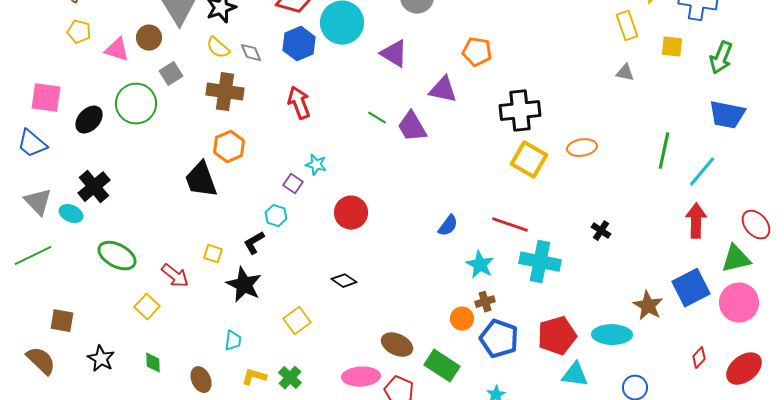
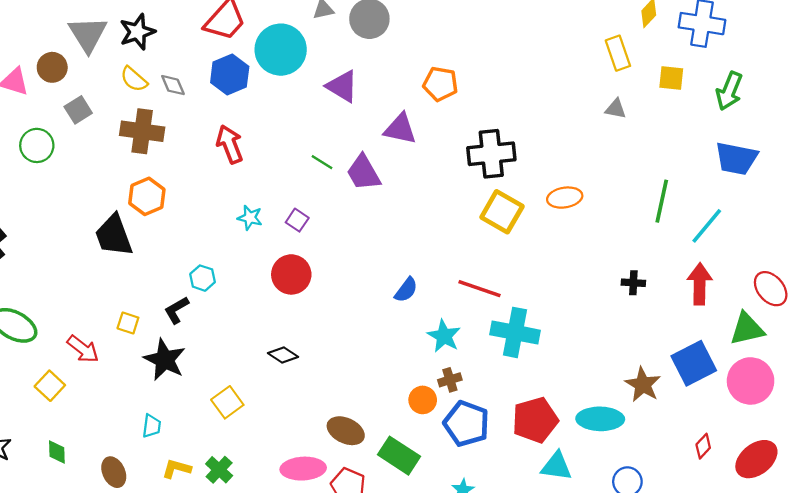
green circle: (136, 104) -> (37, 145), size x0.7
purple square: (293, 184) -> (297, 220), moved
black cross: (601, 231) -> (633, 283), moved, turned -30

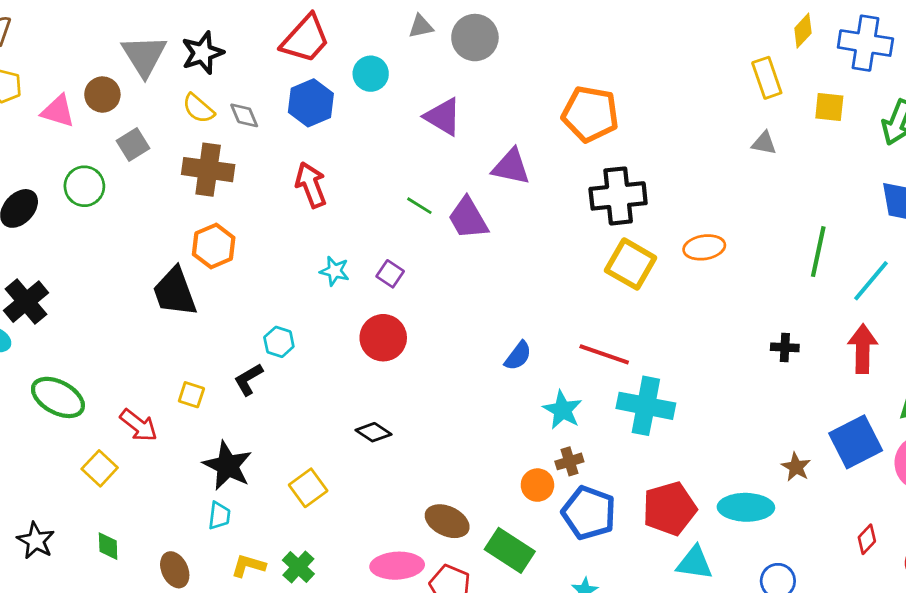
cyan circle: (281, 50) -> (371, 74), size x0.6
orange pentagon: (440, 84) -> (590, 114), moved, size x1.4
black star: (165, 360) -> (228, 466), moved
brown star: (643, 385) -> (796, 467), size x0.7

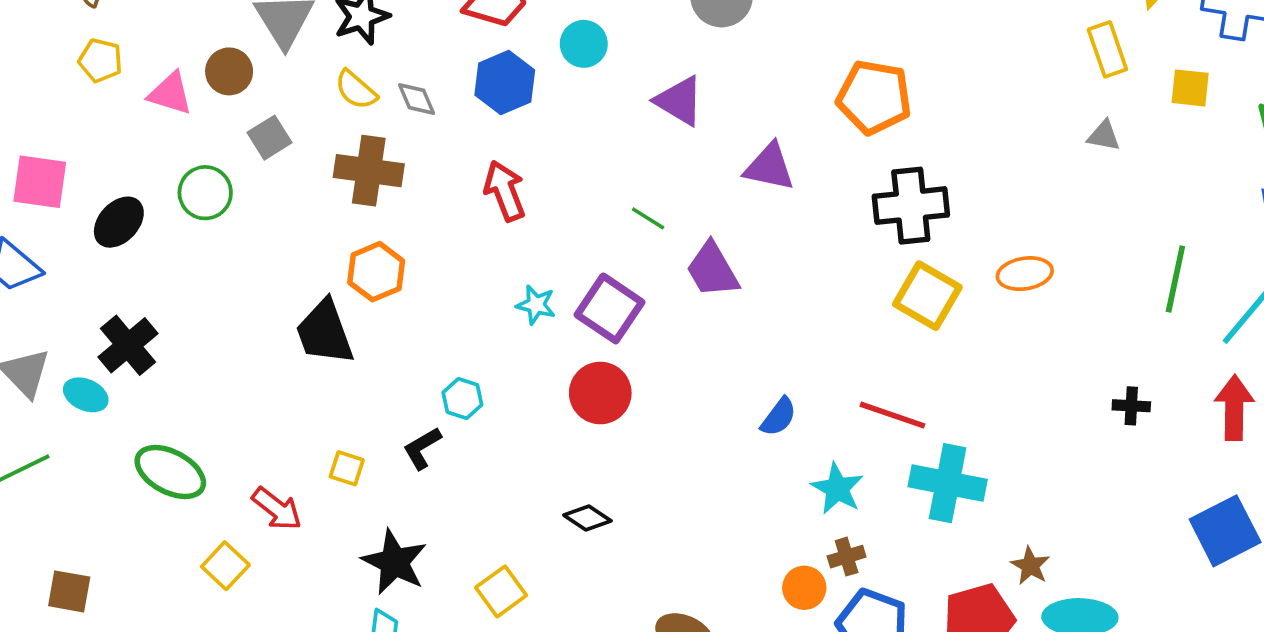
purple trapezoid: (468, 218) -> (712, 270), moved
purple square: (390, 274) -> (609, 308), size x1.8
brown star: (796, 467) -> (1030, 566), moved

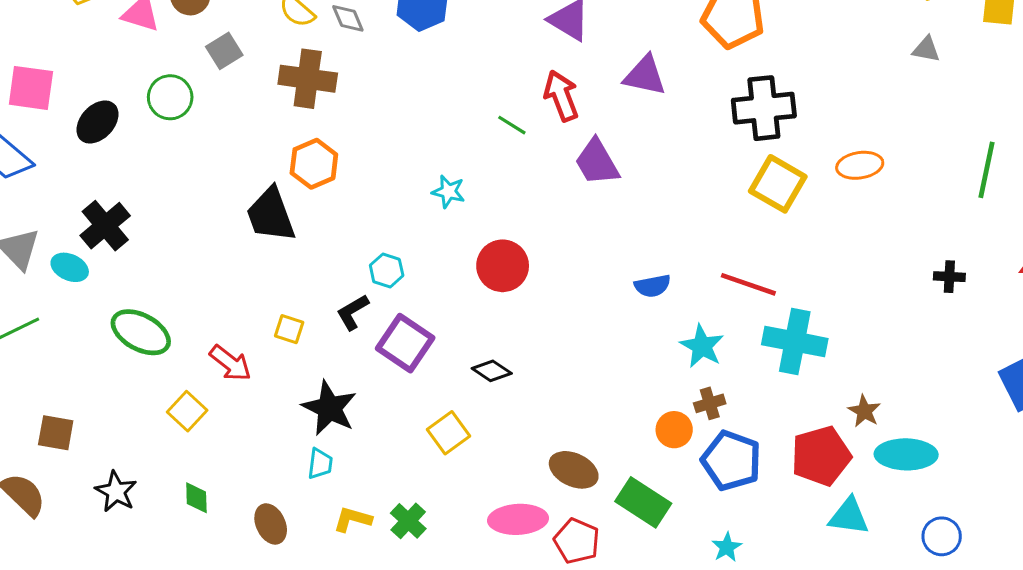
red arrow: (505, 191) -> (561, 96), moved
green line: (648, 218) -> (512, 125), moved
purple square: (609, 308) -> (405, 343), moved
blue semicircle: (779, 417) -> (653, 286), turned 42
yellow square: (501, 591) -> (448, 433), moved

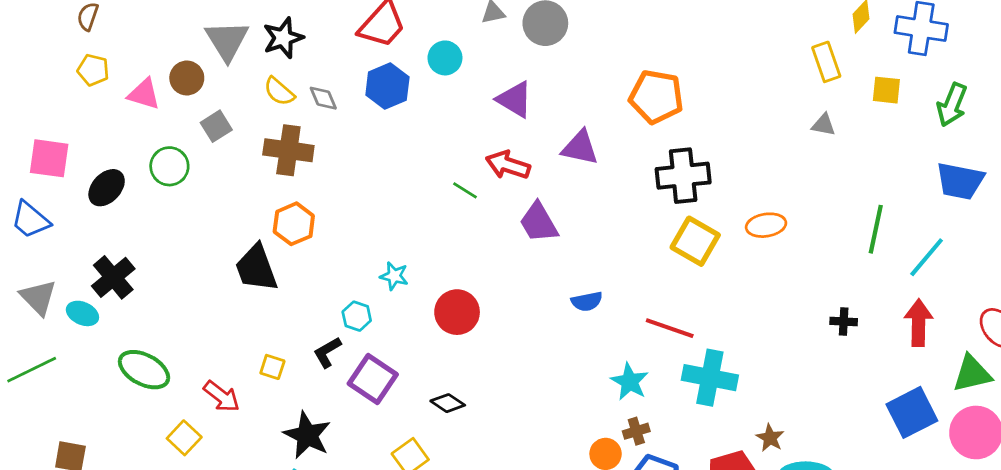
red arrow: (561, 96) -> (508, 165), turned -51
cyan star: (448, 192) -> (394, 276), moved
blue semicircle: (653, 286) -> (587, 301), moved

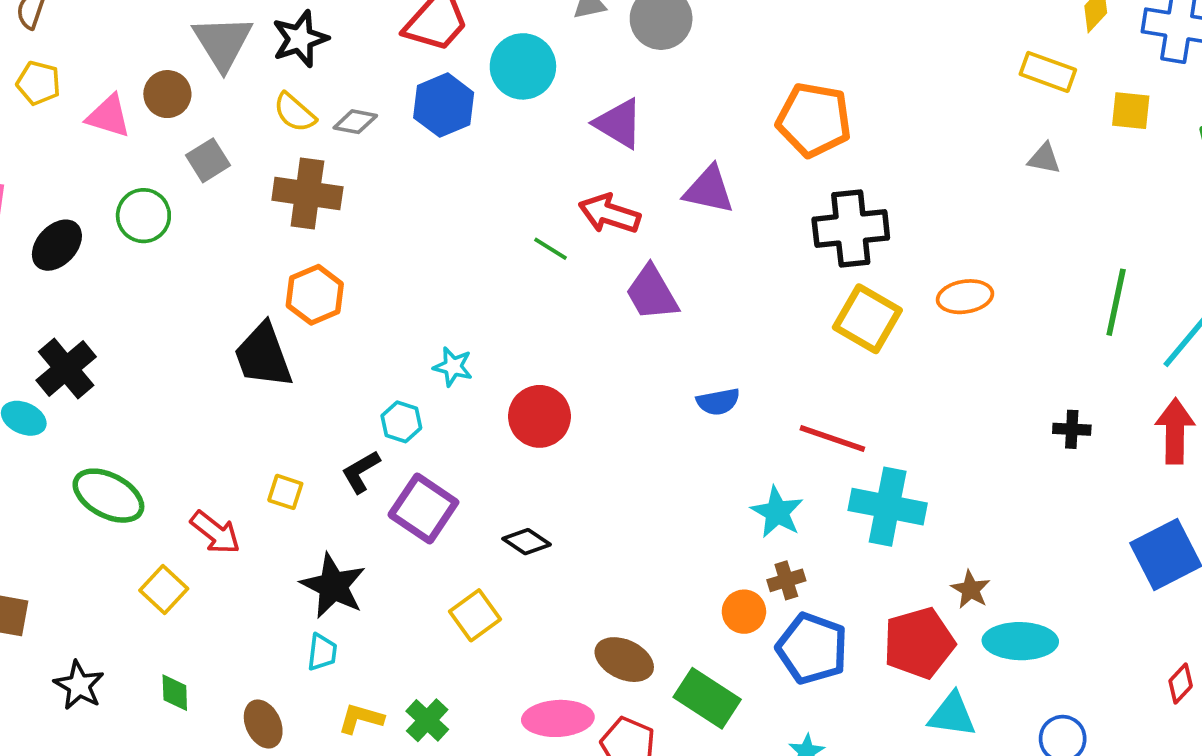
cyan circle: (445, 58) -> (523, 66), size x1.4
yellow rectangle: (826, 62) -> (1048, 72), turned -51
gray diamond: (323, 98) -> (355, 122), turned -56

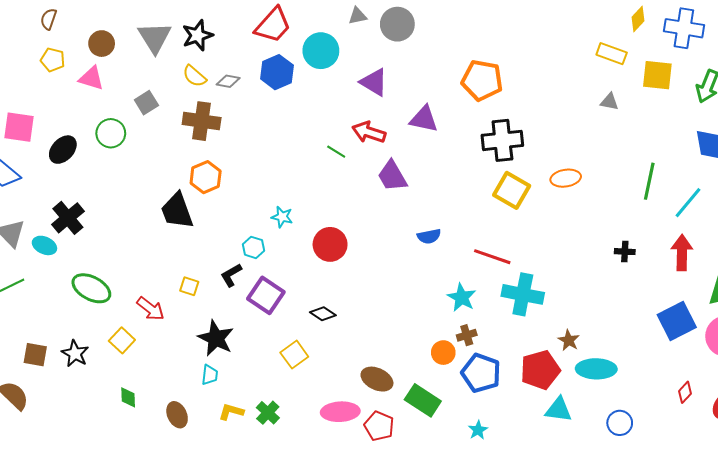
brown circle: (167, 94) -> (102, 44), moved
yellow square: (1131, 111) -> (657, 75), size x1.4
black star: (79, 685) -> (75, 354), moved

